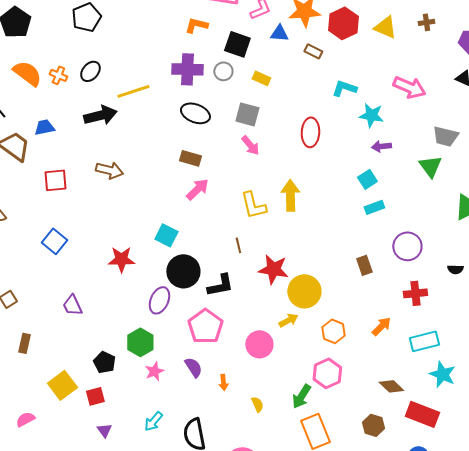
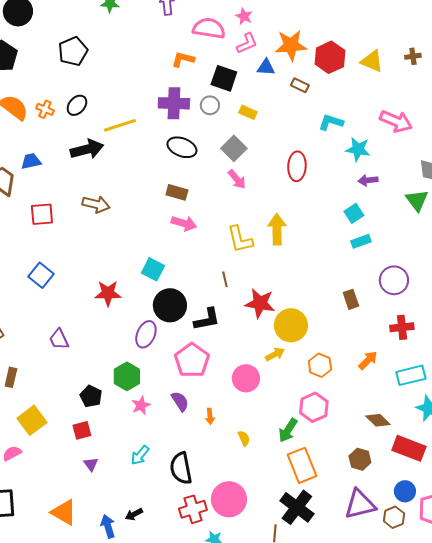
gray square: (247, 114) -> (234, 148), turned 30
pink arrow: (197, 189) -> (184, 223), turned 60
yellow square: (62, 385) -> (32, 420), moved

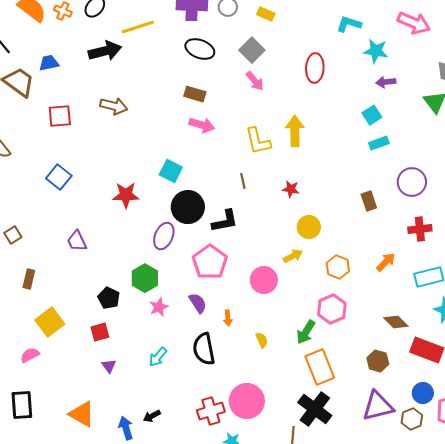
red star: (260, 303) -> (291, 189), moved, size x0.6
yellow circle: (291, 325) -> (309, 227), size x0.7
black semicircle: (181, 468) -> (204, 349), moved

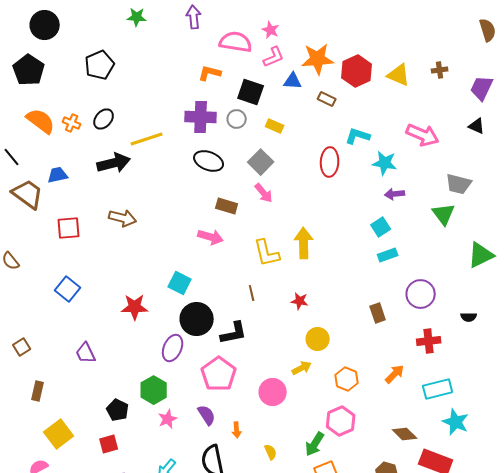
red ellipse: (315, 68) -> (330, 162), moved
brown rectangle: (195, 94) -> (227, 206), moved

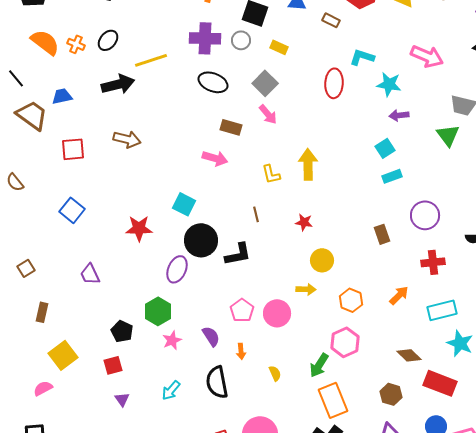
yellow L-shape: (267, 253) -> (271, 174), size x0.7
yellow arrow: (302, 368) -> (306, 289), turned 30
pink pentagon: (219, 374) -> (242, 310), moved, size x0.7

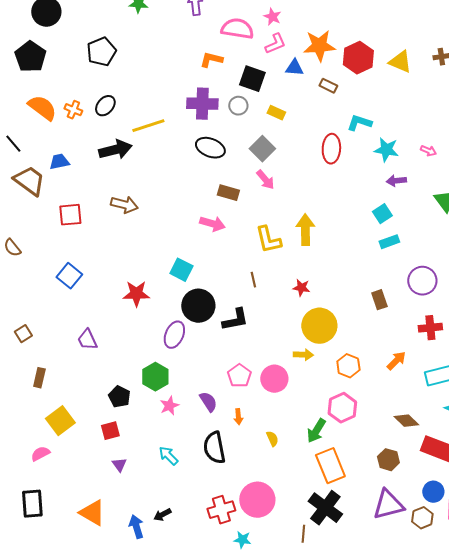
pink arrow: (427, 56) -> (428, 151), moved, size x0.5
yellow L-shape: (271, 174) -> (268, 240), size x1.4
yellow circle: (322, 260) -> (319, 326), size x1.5
cyan arrow: (171, 390) -> (168, 456), turned 95

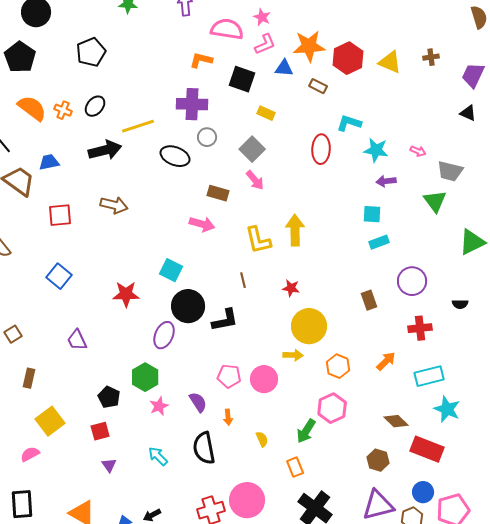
gray circle: (238, 106) -> (207, 137), moved
black ellipse: (210, 148) -> (175, 156), moved
cyan square: (382, 214) -> (372, 214), turned 36
pink pentagon: (239, 376) -> (229, 376), turned -30
orange rectangle: (330, 466) -> (295, 467), moved, size x0.6

